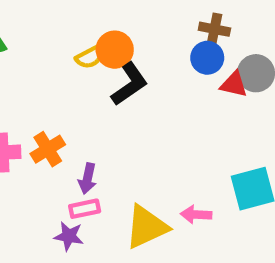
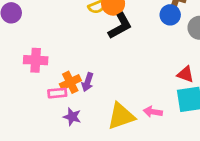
red triangle: (234, 84) -> (185, 74), moved
orange cross: (48, 149) -> (70, 82), moved
pink rectangle: (85, 209) -> (57, 93), moved

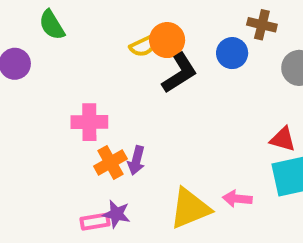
blue circle: (170, 15) -> (232, 53), moved
pink cross: (36, 60) -> (89, 122), moved
pink rectangle: (57, 93) -> (95, 222), moved

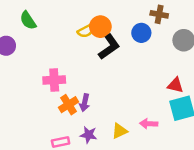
yellow triangle: (190, 208) -> (119, 131), size x0.6
purple star: (116, 214) -> (89, 135), moved

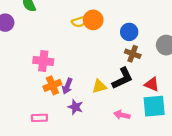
brown cross: (159, 14) -> (133, 54), moved
black L-shape: (109, 47) -> (122, 78), moved
yellow triangle: (119, 131) -> (99, 86), moved
purple star: (89, 135) -> (75, 107), moved

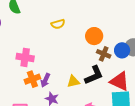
orange circle: (93, 20) -> (94, 36), moved
blue circle: (129, 32) -> (122, 50), moved
red triangle: (152, 84) -> (119, 81), size x1.5

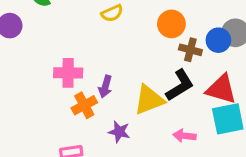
purple arrow: (45, 80) -> (105, 87), moved
yellow triangle: (73, 81) -> (149, 100), size x1.5

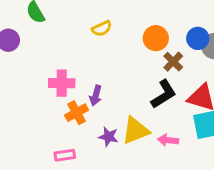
blue circle: (218, 40) -> (198, 38), moved
brown cross: (190, 50) -> (173, 62), turned 30
yellow triangle: (149, 100) -> (136, 131), moved

